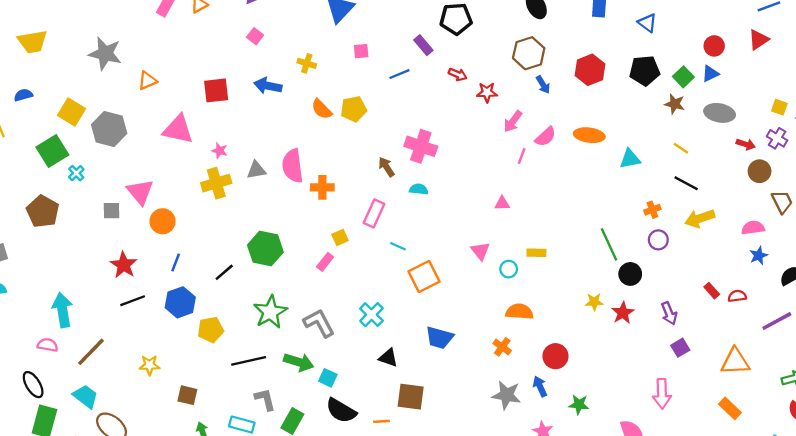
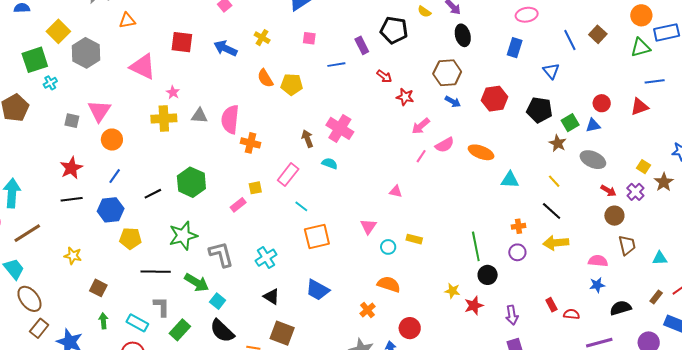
blue arrow: (543, 85) -> (453, 102), turned -42

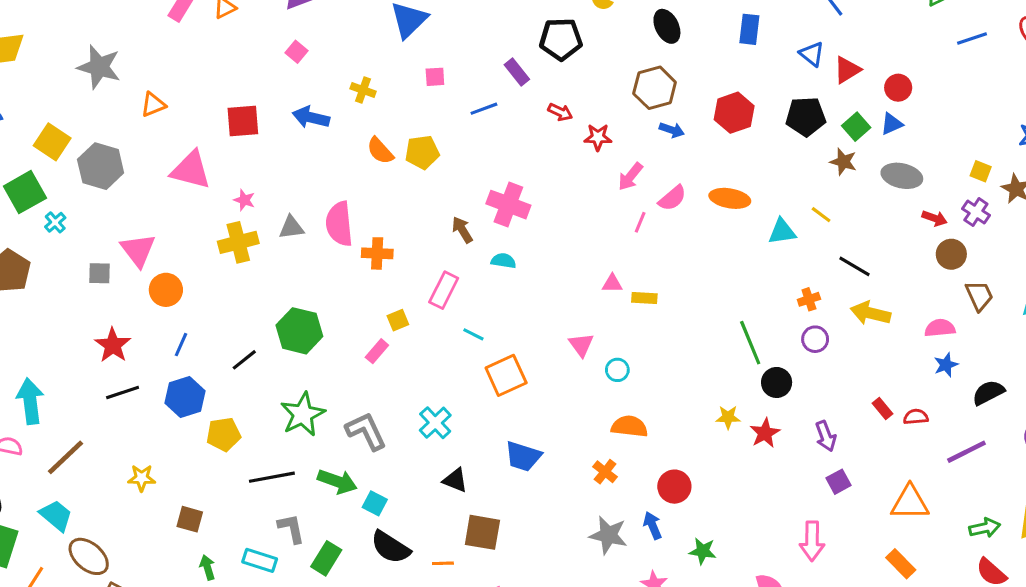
red triangle: (640, 107) -> (847, 70), moved
yellow line: (554, 181) -> (821, 215), moved
yellow rectangle: (414, 239) -> (644, 298), moved
yellow arrow: (556, 243) -> (871, 313), turned 30

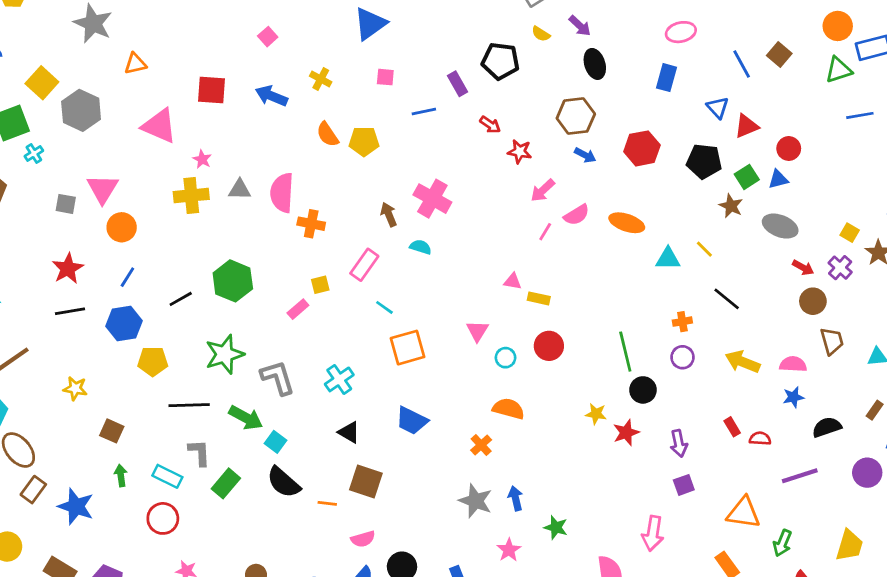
yellow arrow: (871, 313) -> (743, 362), moved
red circle: (674, 487) -> (549, 346), moved
green arrow: (985, 528) -> (782, 543), moved, turned 116

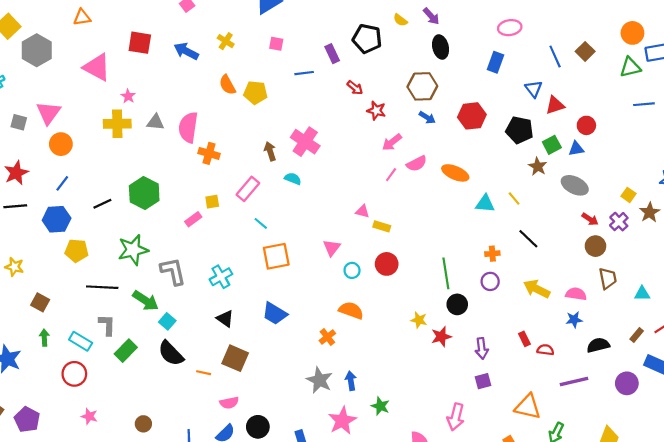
pink star: (509, 550) -> (342, 421), size x1.5

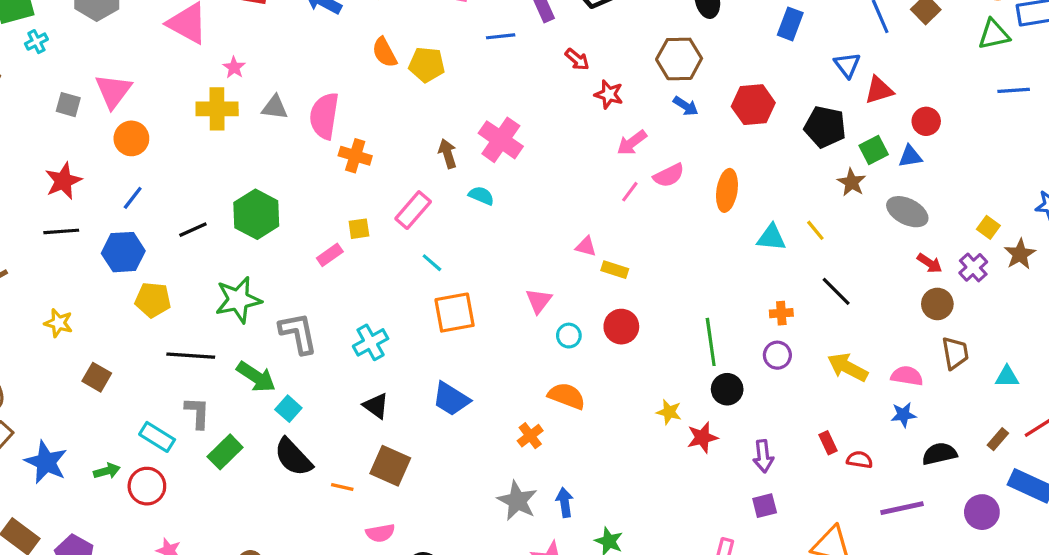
orange ellipse: (455, 173) -> (727, 190), turned 75
green arrow: (44, 338) -> (107, 471), moved, turned 77

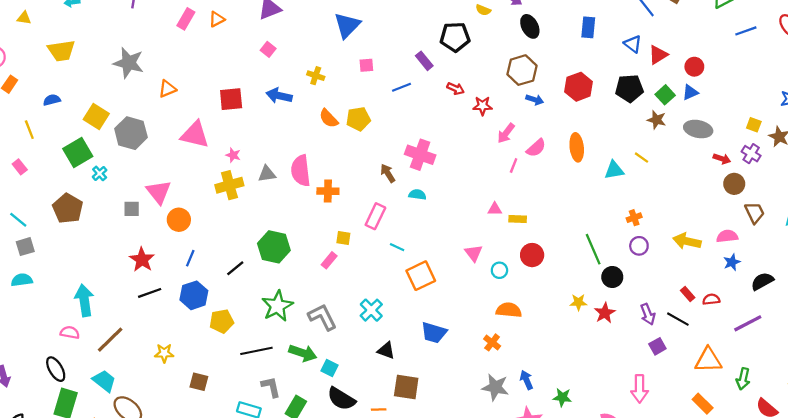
yellow square: (359, 229) -> (343, 238), turned 32
black line: (836, 291) -> (678, 319), moved

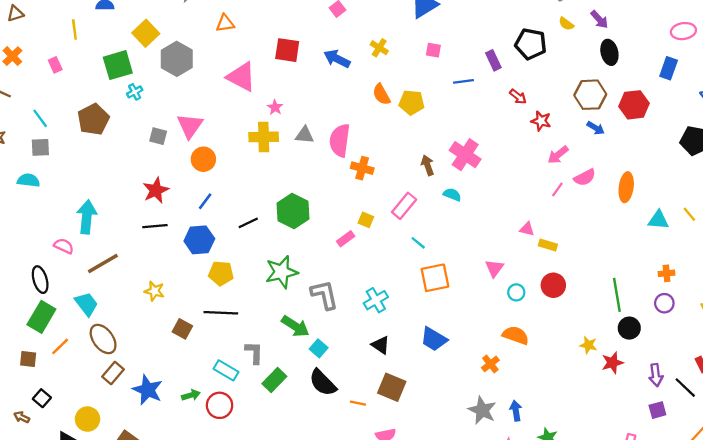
red hexagon: (579, 87) -> (634, 105), moved
black line: (256, 351) -> (221, 313), moved

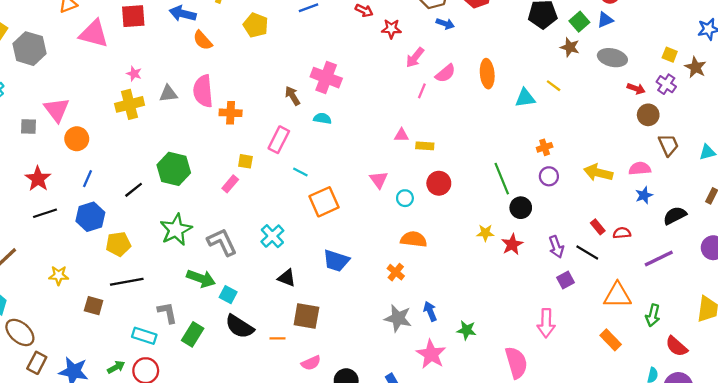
pink triangle: (241, 77) -> (94, 34), moved
orange semicircle: (381, 94) -> (203, 40), moved
yellow pentagon: (412, 102) -> (256, 25), moved, turned 30

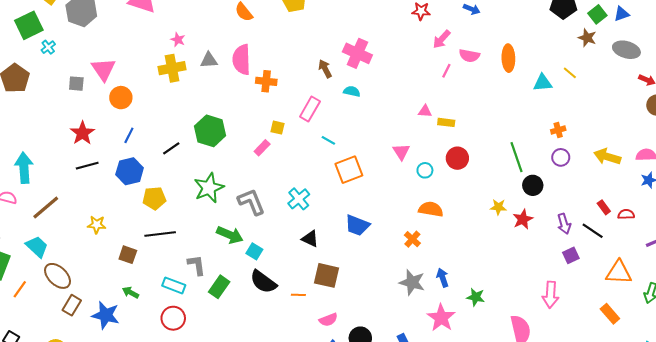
pink semicircle: (445, 73) -> (469, 56), turned 48
green arrow: (116, 367) -> (131, 293), moved, turned -126

